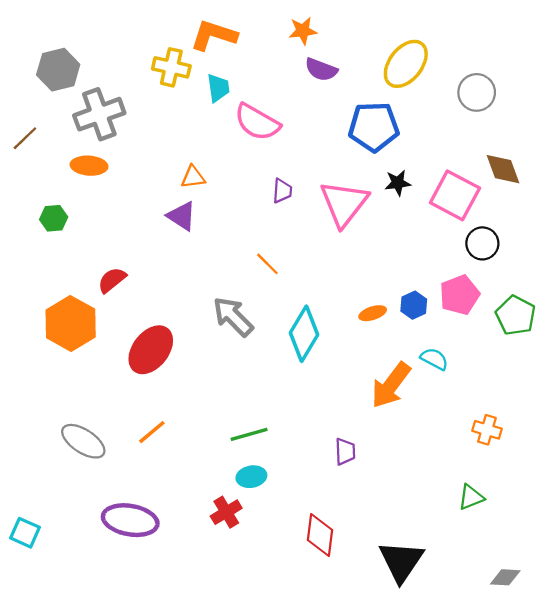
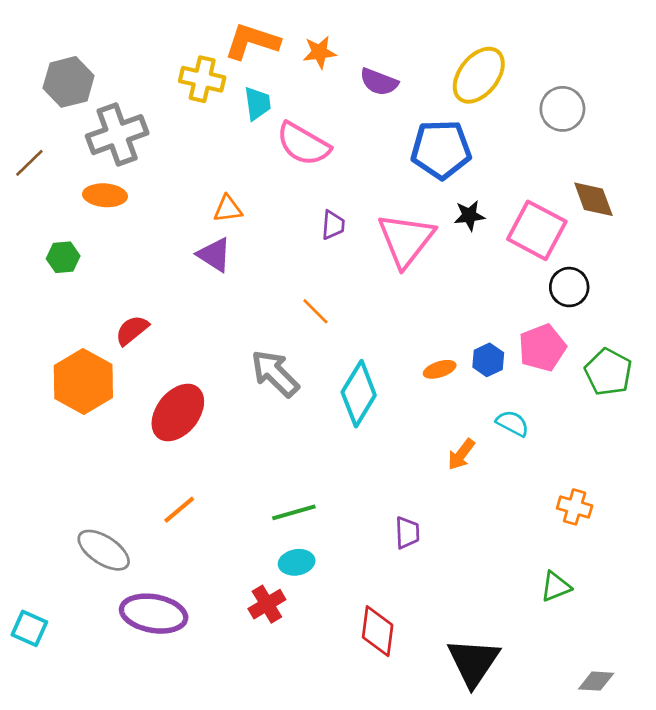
orange star: (303, 31) -> (320, 52), moved
orange arrow: (391, 385) -> (461, 454), size x0.6
gray ellipse: (83, 441) -> (104, 550), moved

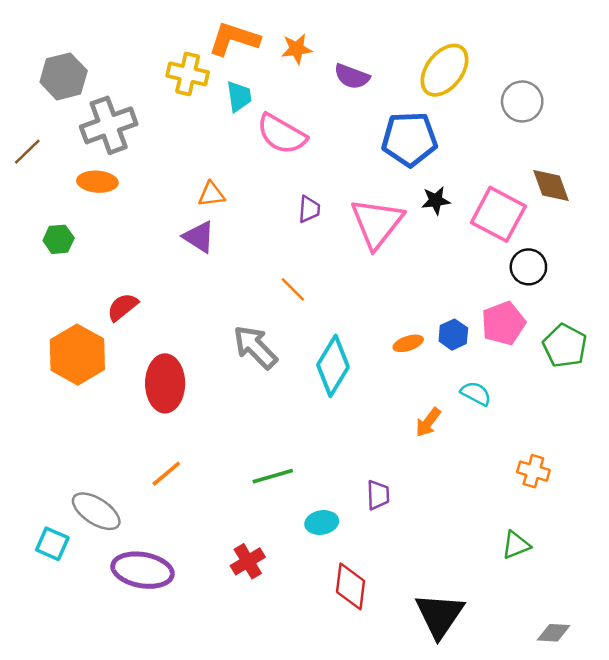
red ellipse: (178, 413) -> (165, 383), turned -38
cyan ellipse: (297, 562) -> (322, 522), moved
cyan square: (29, 628) -> (52, 544), moved

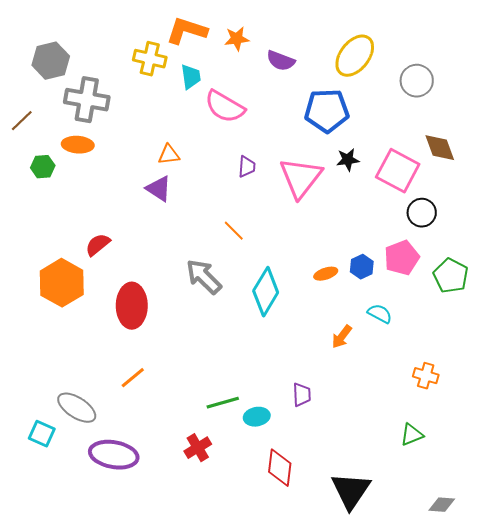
gray cross: (109, 125) -> (87, 100), turned 30
green hexagon: (59, 239) -> (43, 167), moved
green line: (273, 476) -> (223, 403), moved

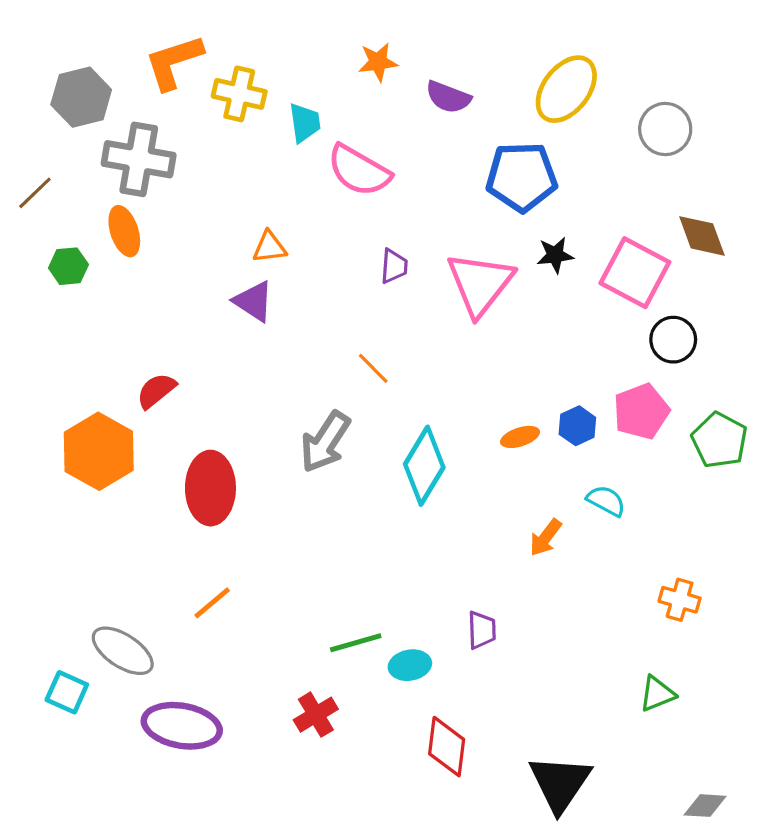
orange L-shape: (187, 31) -> (174, 62), moved, turned -36
orange ellipse: (78, 145) -> (124, 231), turned 68
gray arrow: (204, 277) -> (325, 442), turned -102

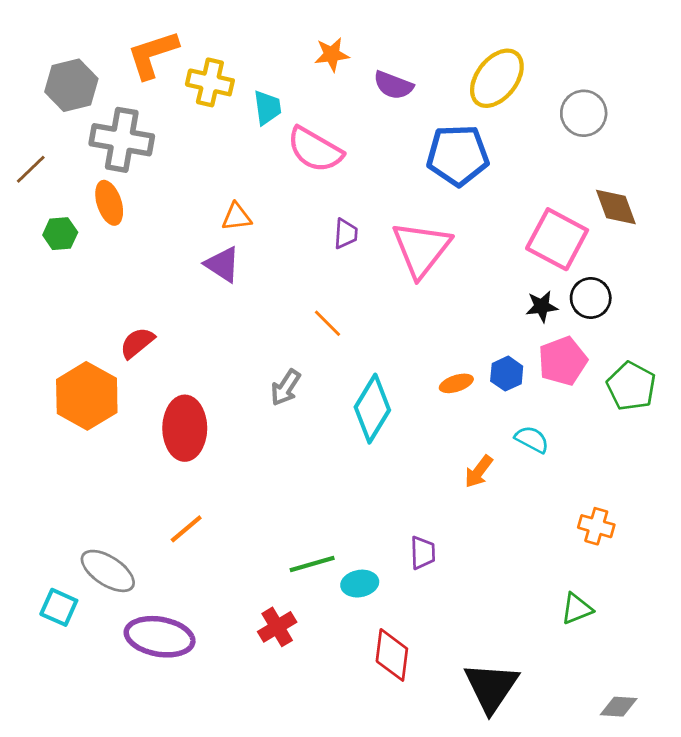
black star: (555, 255) -> (542, 306), moved
gray arrow: (325, 442) -> (286, 388), size x0.7

